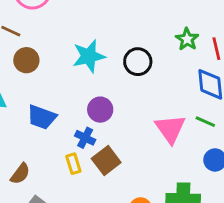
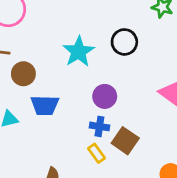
blue trapezoid: (42, 117) -> (45, 105), moved

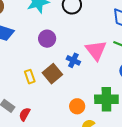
blue cross: (99, 126) -> (73, 60), moved

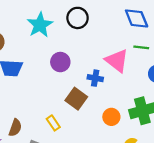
yellow rectangle: (30, 77) -> (53, 123), moved
orange circle: (77, 106) -> (111, 117), moved

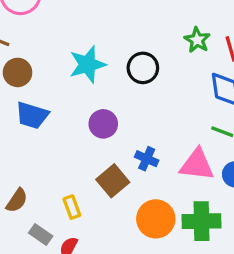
pink triangle: (117, 61) -> (197, 165), moved, turned -45
orange circle: (111, 117) -> (156, 219), size x1.5

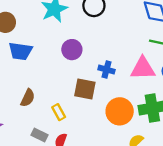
brown square: (113, 181) -> (85, 89), turned -30
brown semicircle: (17, 200) -> (28, 98), moved

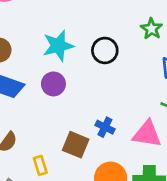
purple circle: (72, 50) -> (53, 84), moved

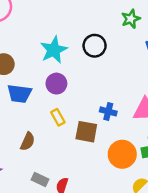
green star: (152, 29) -> (131, 19), turned 30
yellow rectangle: (40, 165) -> (58, 117), moved

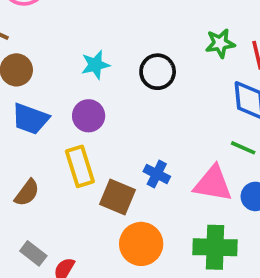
cyan star: (54, 50) -> (95, 65), size x0.7
yellow rectangle: (58, 117) -> (80, 166), size x1.5
orange circle: (122, 154) -> (141, 244), moved

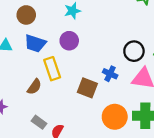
black circle: (158, 72) -> (134, 51), moved
yellow rectangle: (80, 166) -> (52, 69), moved
orange circle: (141, 244) -> (115, 117), moved

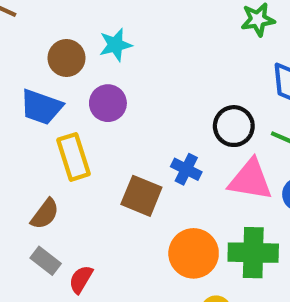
brown circle: (26, 15) -> (66, 58), moved
brown semicircle: (34, 87) -> (45, 214), moved

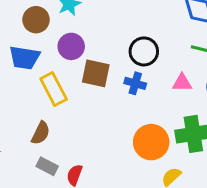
black circle: (234, 126) -> (144, 51), moved
pink triangle: (250, 180) -> (182, 83), size x0.6
brown square: (141, 196) -> (96, 73), moved

